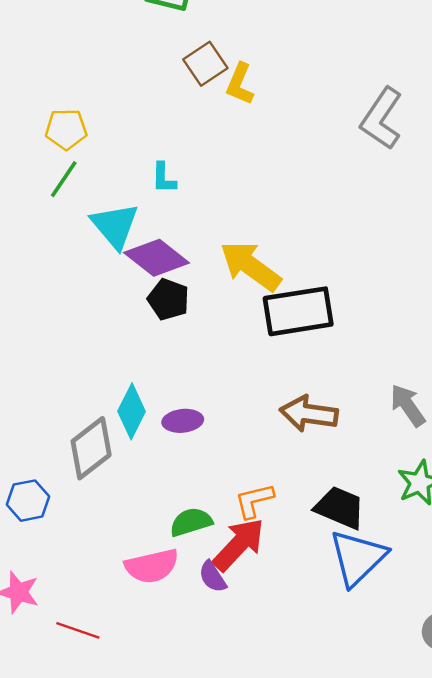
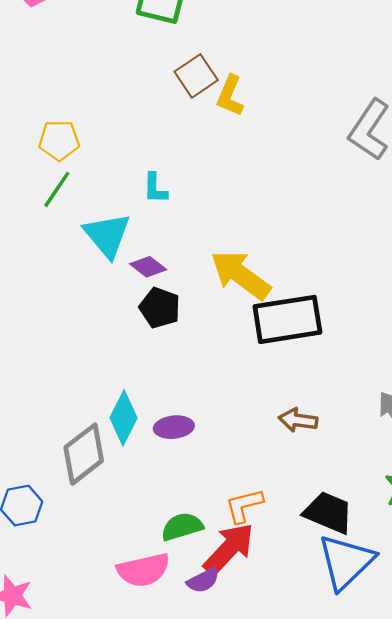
purple diamond: (157, 258) -> (148, 267), size x0.6
brown arrow: (309, 414) -> (298, 420), size x0.7
purple semicircle: (212, 577) -> (203, 580), turned -84

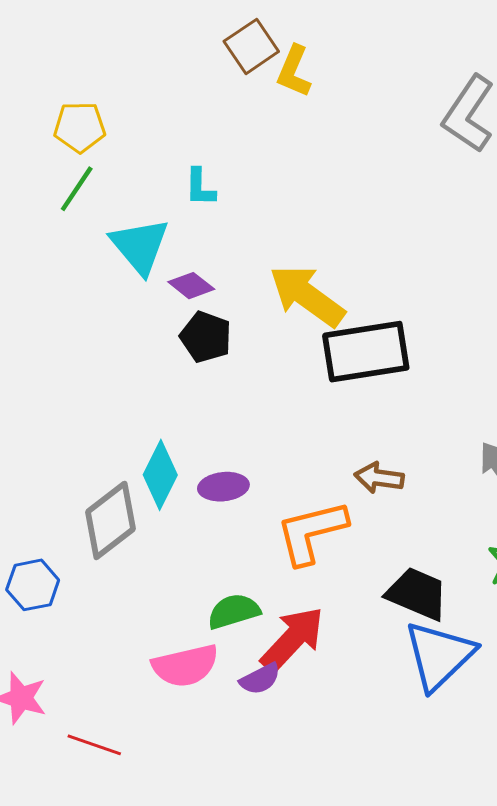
orange L-shape: (244, 506) -> (311, 532), moved, size x1.5

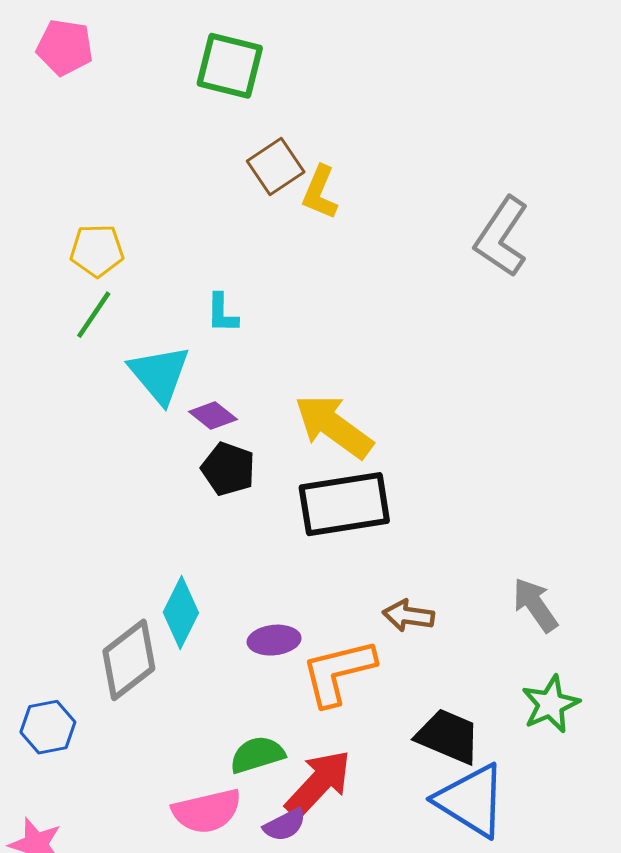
black rectangle: (366, 352) -> (344, 504), moved
purple ellipse: (223, 487) -> (274, 640), moved
blue triangle: (439, 655) -> (471, 800), turned -44

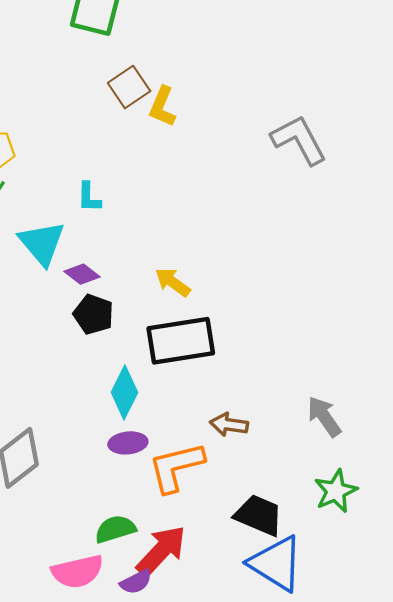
gray L-shape: (502, 237) -> (299, 140), turned 118
yellow arrow: (334, 426) -> (173, 282), size x0.6
cyan diamond: (181, 613) -> (124, 392), moved

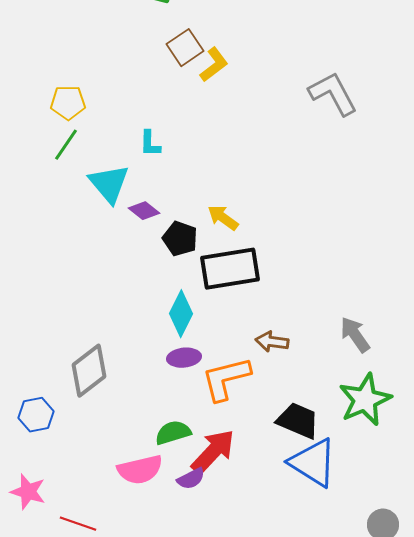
yellow L-shape: (162, 107) -> (214, 65), turned -150
black pentagon: (93, 314) -> (180, 239), moved
green star: (336, 491) -> (365, 400), size x1.4

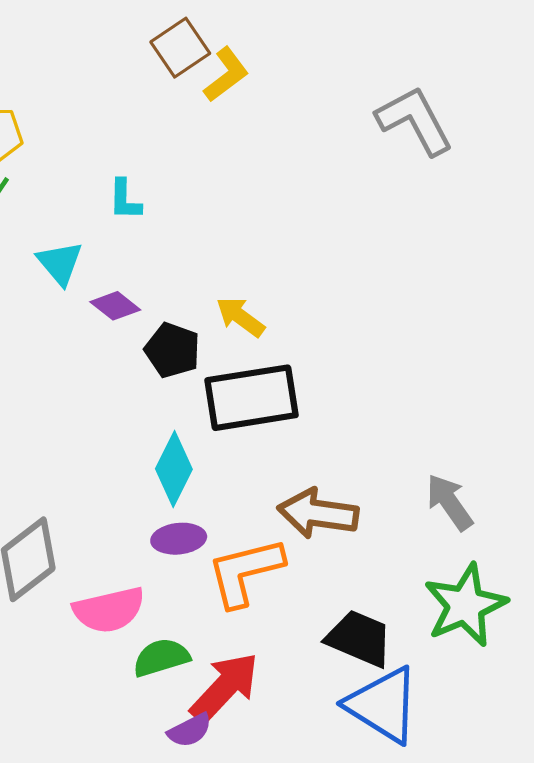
cyan triangle: (109, 184) -> (60, 263), size x0.7
brown arrow: (272, 342) -> (318, 513), size x1.5
pink semicircle: (140, 470) -> (109, 610), moved

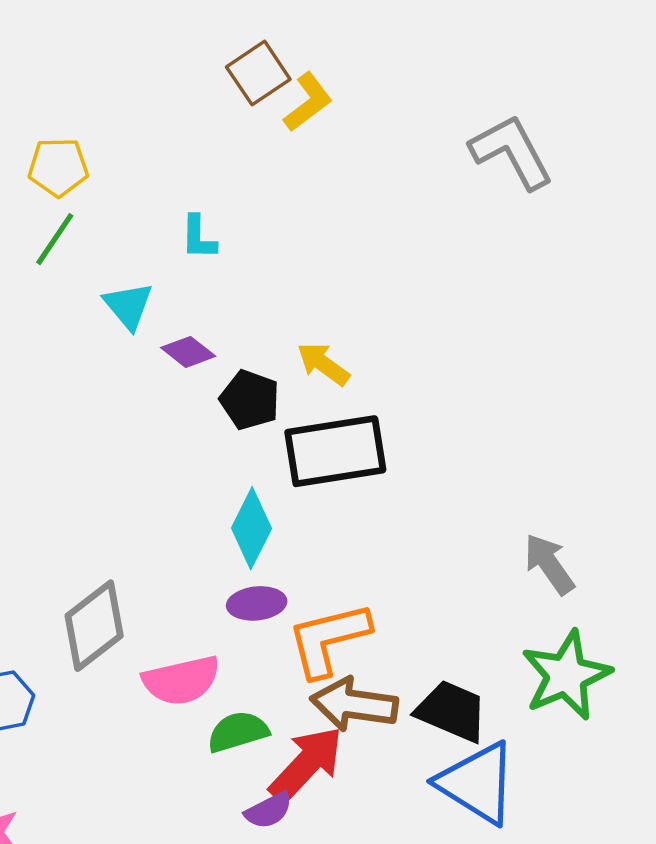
brown arrow: (318, 513) -> (354, 704), moved

